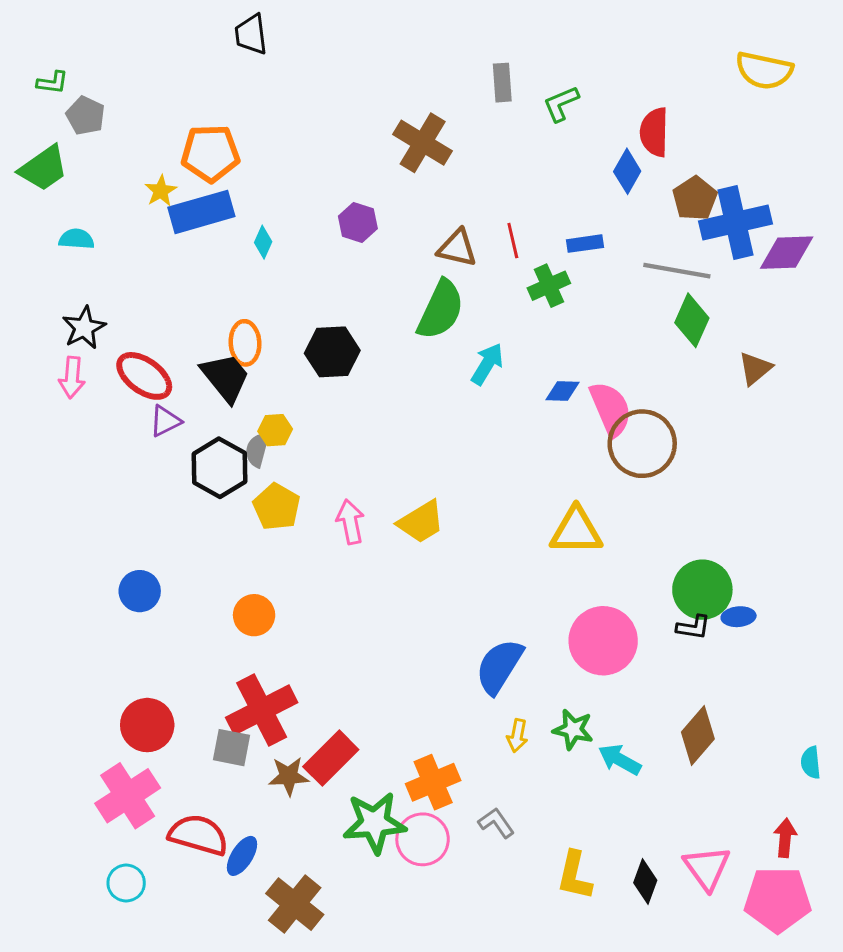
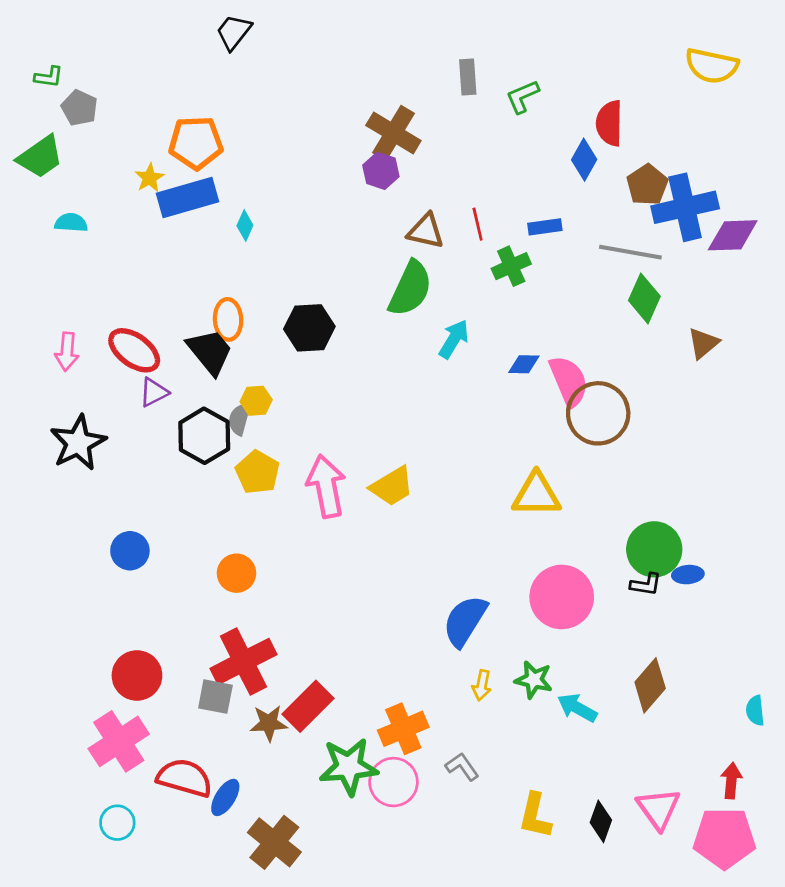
black trapezoid: (251, 34) -> (234, 32), turned 45
purple hexagon: (358, 222) -> (381, 171), moved
black star: (84, 328) -> (78, 443), moved, size x1.4
pink arrow: (350, 522) -> (326, 486), size x1.5

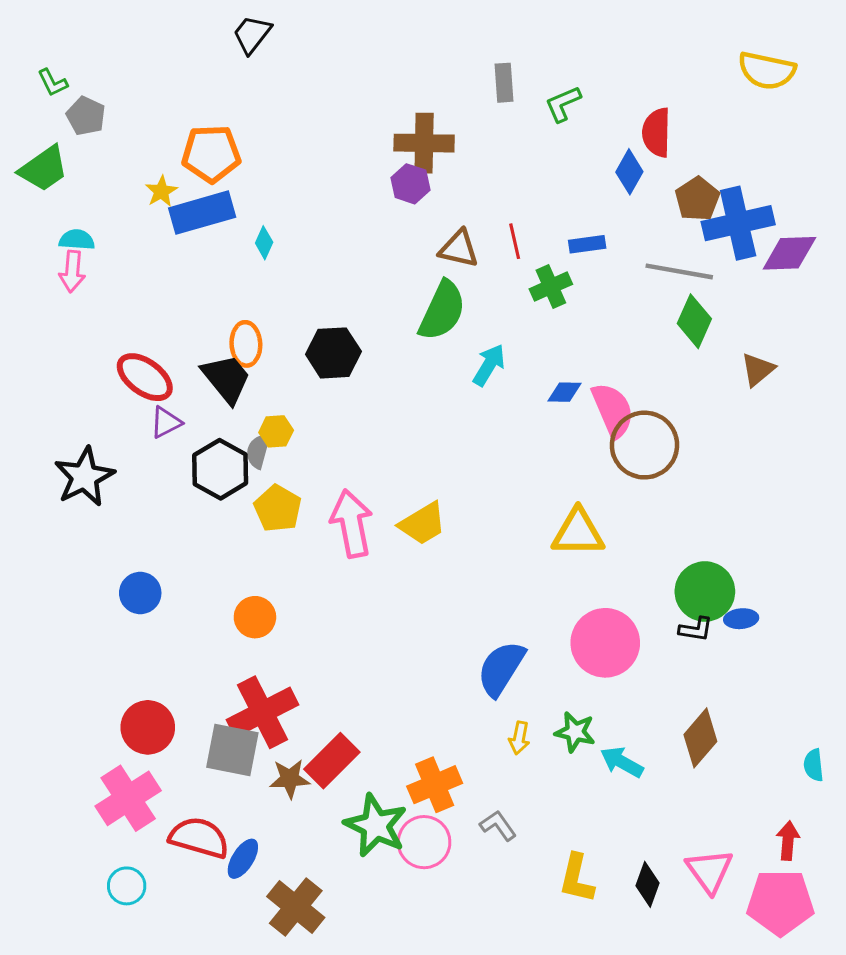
green L-shape: (49, 77) -> (53, 83), turned 56
brown cross: (393, 133) -> (424, 143), turned -30
pink arrow: (67, 352) -> (72, 271), moved
gray square: (215, 697) -> (232, 750), size x1.4
green star: (349, 767) -> (376, 826), turned 30

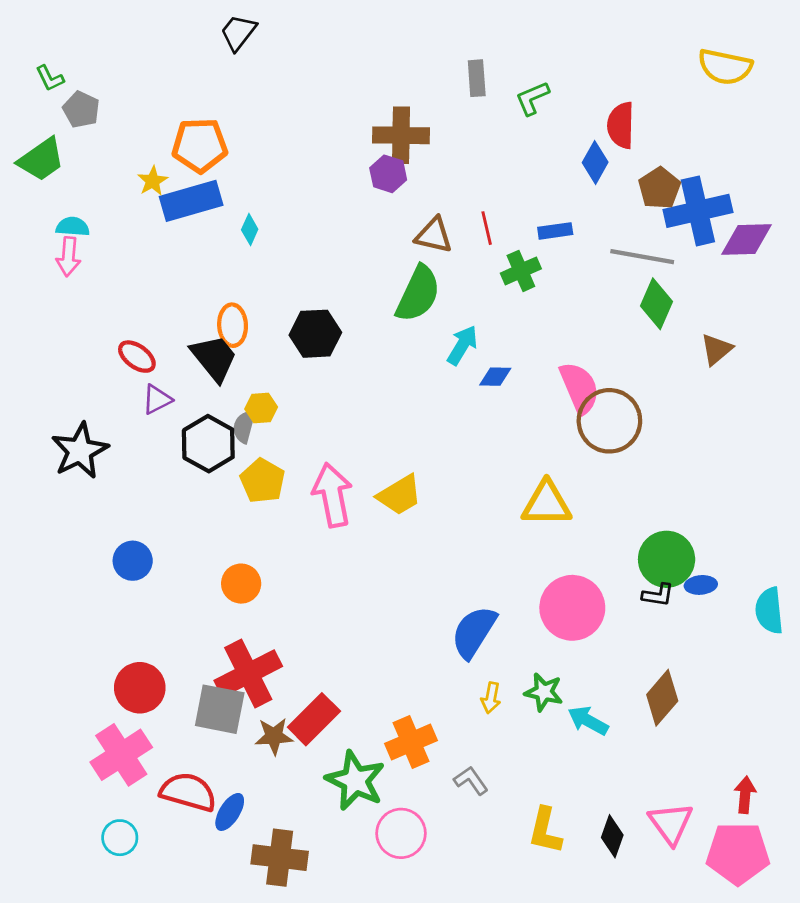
red ellipse: (145, 377) -> (137, 357), size x0.7
blue diamond: (564, 392) -> (495, 377), moved
cyan semicircle: (814, 765) -> (769, 611), moved, size x1.5
pink circle: (424, 842) -> (401, 833), moved
brown cross: (296, 907) -> (280, 858), turned -32

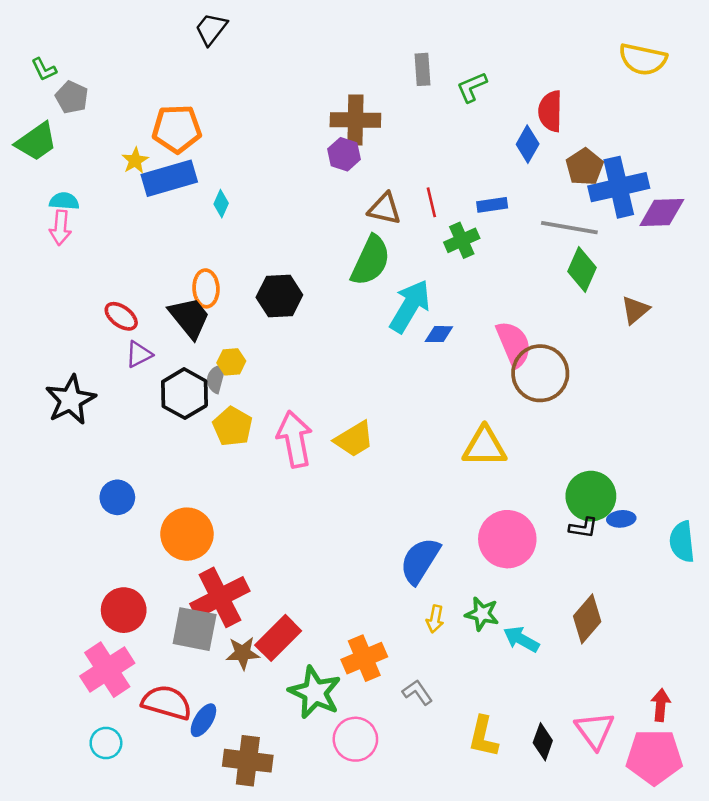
cyan arrow: (462, 345) -> (410, 306), size x1.5
orange circle: (241, 584) -> (187, 534), moved, size x1.5

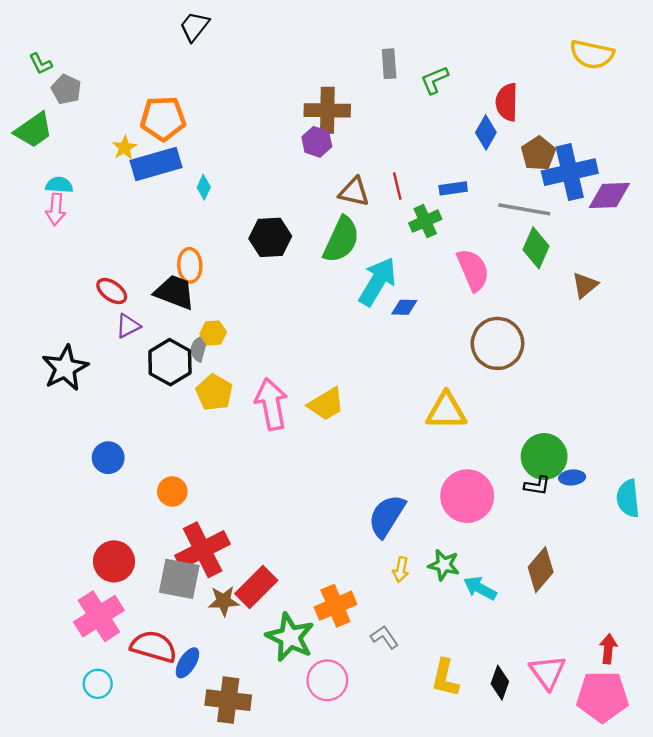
black hexagon: (279, 296) -> (270, 237), moved
black trapezoid: (190, 318) -> (175, 292), turned -30
pink semicircle: (514, 344) -> (473, 270), moved
orange circle: (187, 534) -> (172, 491), size x0.6

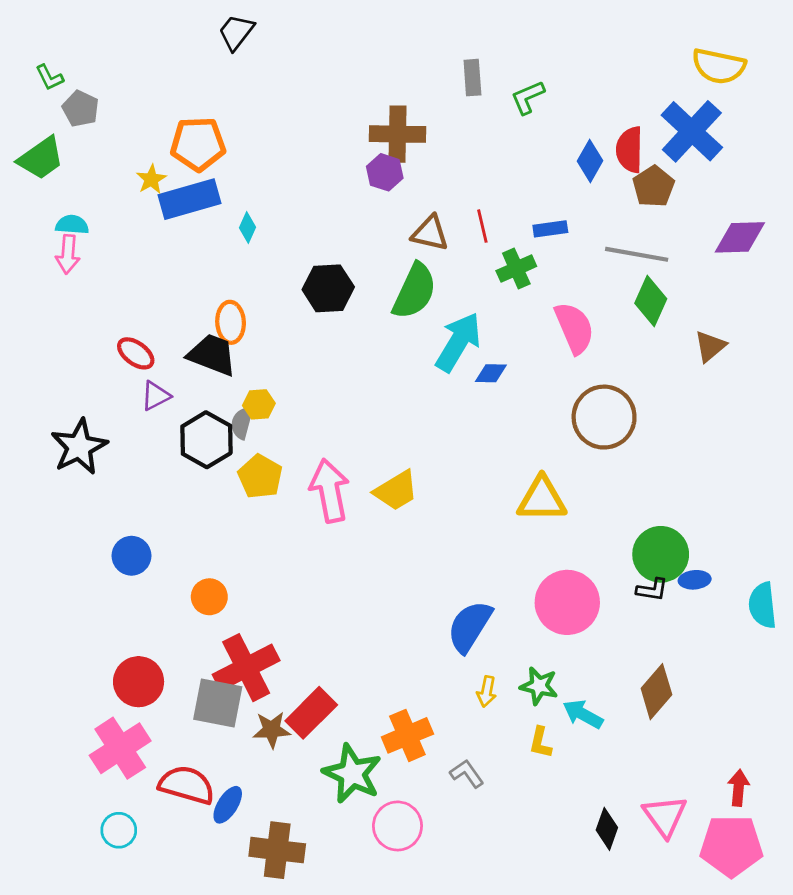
red semicircle: (507, 102) -> (630, 150), moved
blue cross: (570, 172) -> (692, 131), moved, turned -34
yellow L-shape: (445, 678) -> (540, 743), moved, size x0.7

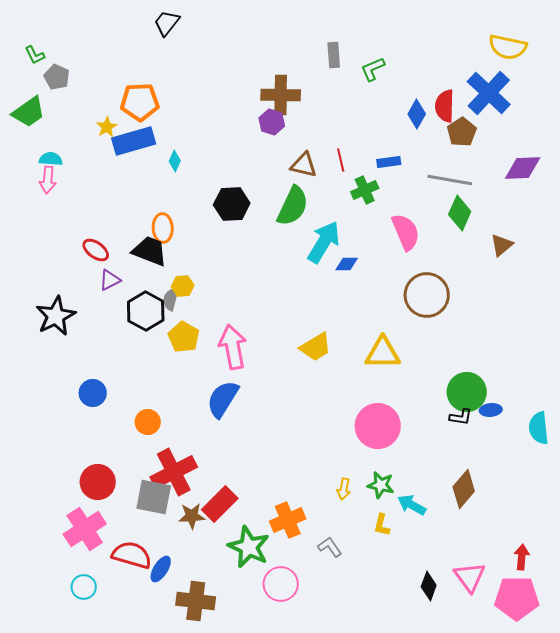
yellow trapezoid: (396, 491) -> (316, 347), moved
pink circle: (567, 602) -> (378, 426), moved
blue semicircle: (470, 626) -> (223, 399), moved

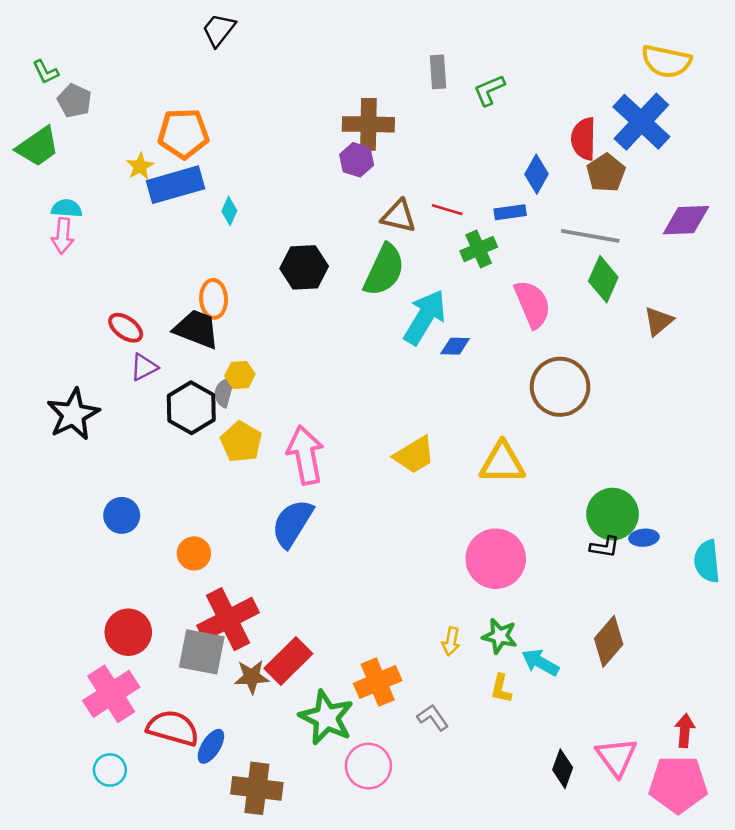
blue diamond: (417, 114) -> (536, 174), moved
red line: (341, 160) -> (447, 210), turned -60

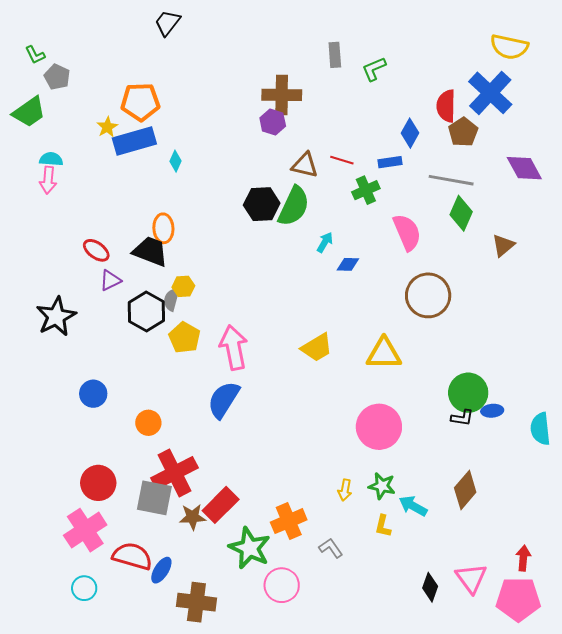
purple diamond: (686, 220) -> (524, 168), turned 63
black hexagon: (304, 267) -> (262, 204), moved
cyan arrow: (425, 317) -> (325, 242), size x0.5

